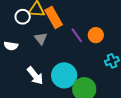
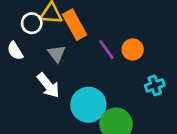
white semicircle: (11, 46) -> (15, 51), moved, turned 48
white arrow: (35, 76) -> (48, 85), moved

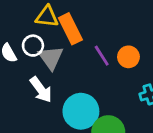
white circle: (32, 23) -> (33, 46), moved
gray triangle: (57, 54) -> (51, 58), size x1.4

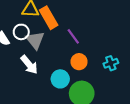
orange circle: (128, 57) -> (79, 62), moved
cyan circle: (81, 111) -> (60, 79), size x0.7

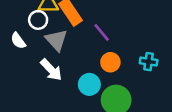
white circle: (21, 32) -> (38, 20), moved
cyan cross: (111, 63) -> (149, 62), turned 32

